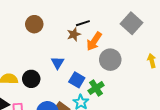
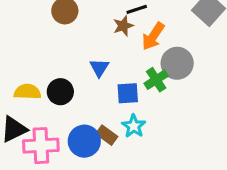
blue square: (77, 80) -> (128, 93), turned -35
green cross: (96, 88) -> (156, 80), moved

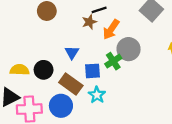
brown rectangle: (107, 135) -> (71, 84), moved, size x1.5

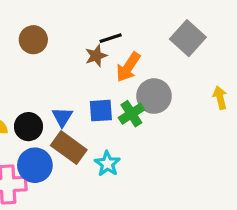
blue triangle: (72, 52) -> (62, 117), moved
blue square: (93, 71) -> (101, 111), moved
blue circle: (61, 106) -> (35, 165), moved

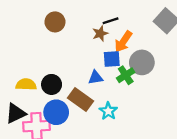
blue square: (101, 111) -> (112, 59), moved
blue triangle: (62, 117) -> (96, 78), moved, turned 49

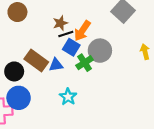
black line: (111, 21) -> (66, 34), moved
blue square: (112, 59) -> (71, 47), turned 35
brown rectangle: (80, 100) -> (36, 60), moved

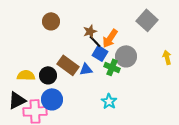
black line: (66, 34) -> (95, 41), turned 64
green cross: (85, 63) -> (112, 67), turned -35
cyan star: (68, 97) -> (109, 101), moved

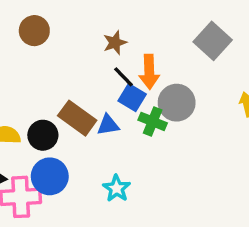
brown circle: (51, 21) -> (34, 31), moved
brown star: (90, 31) -> (115, 43), moved
orange arrow: (110, 38) -> (149, 72), turned -36
cyan star: (109, 101) -> (117, 188), moved

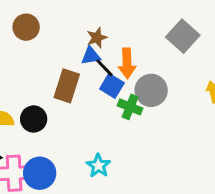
brown rectangle: (77, 118) -> (67, 86), moved, turned 72
blue triangle: (108, 125) -> (91, 56), moved
blue circle: (50, 176) -> (40, 173), moved

